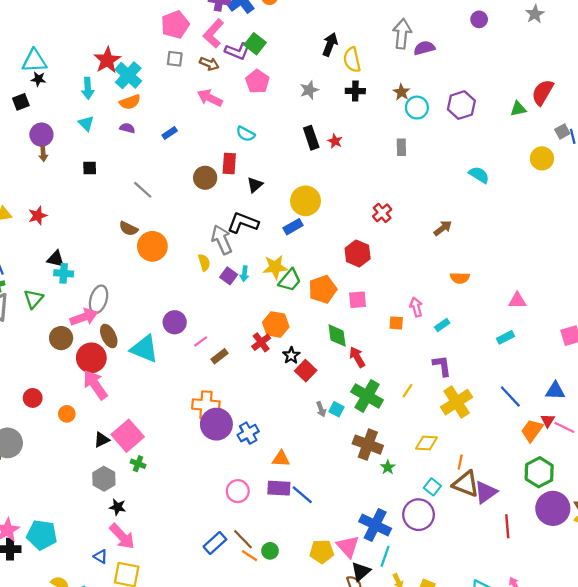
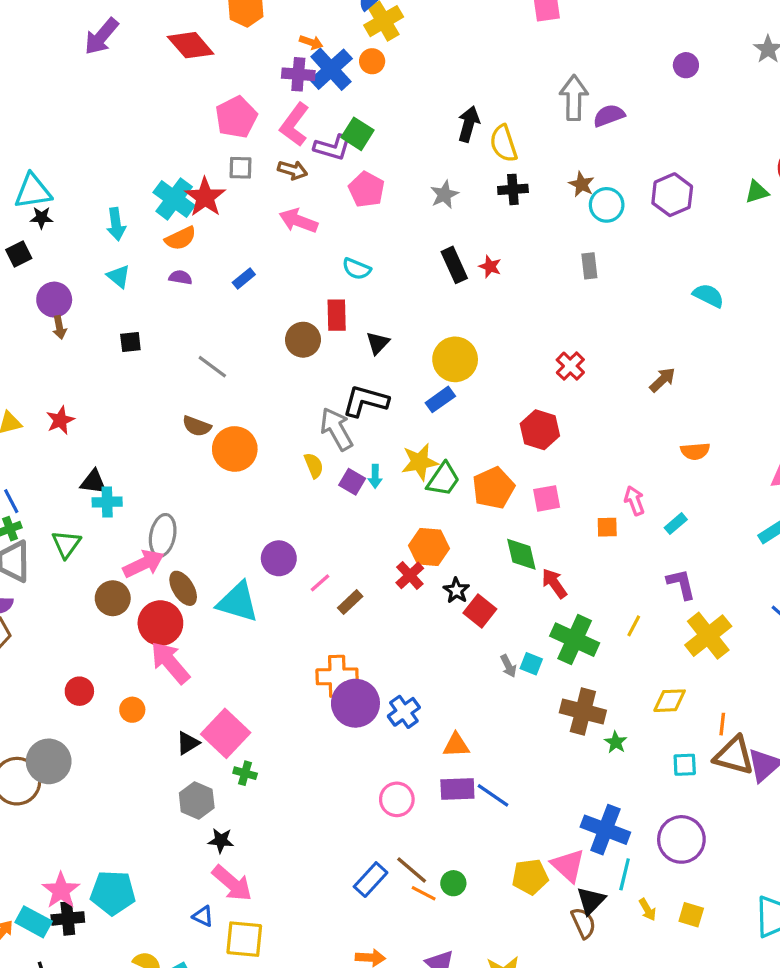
red star: (107, 60) -> (205, 197), moved
cyan square: (432, 487) -> (685, 765), turned -35
purple circle: (419, 515) -> (681, 839), moved

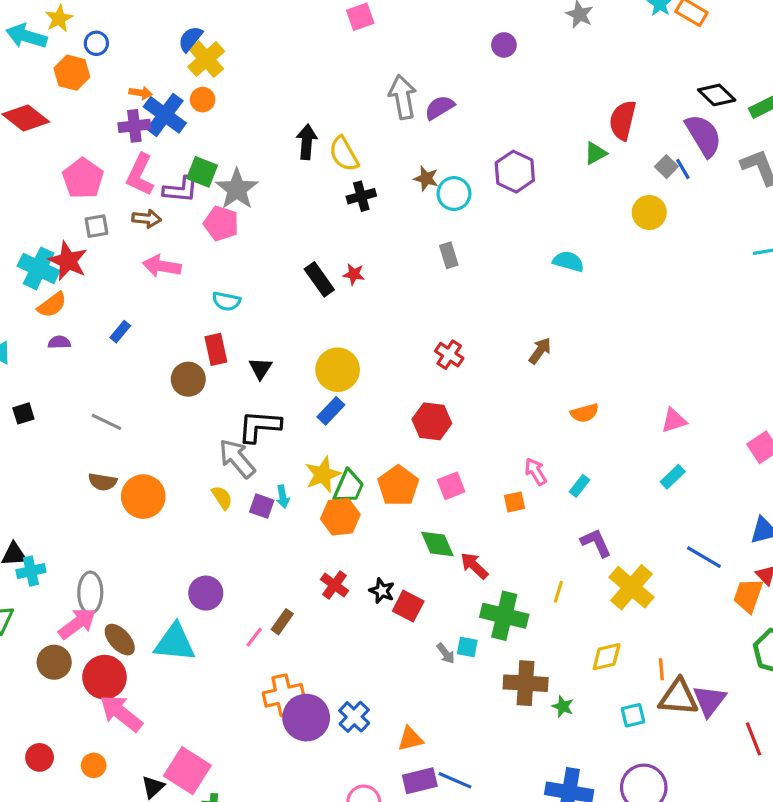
gray star: (444, 195) -> (237, 189), moved, size x1.5
orange hexagon: (429, 547) -> (340, 517), moved
pink line: (320, 583) -> (254, 637), moved

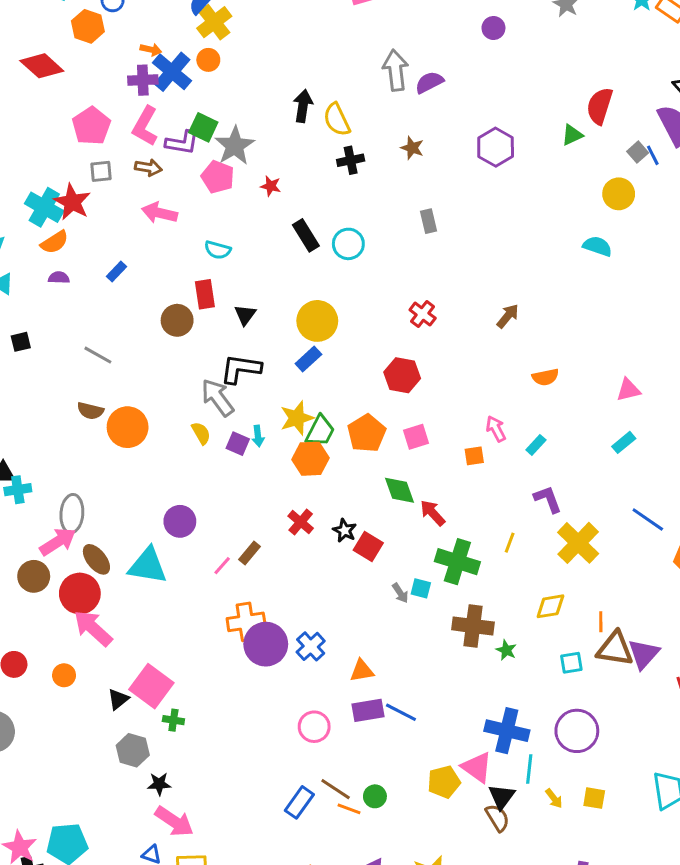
cyan circle: (454, 194) -> (348, 244), moved
cyan semicircle: (568, 261) -> (598, 246), moved
red star: (354, 274) -> (271, 186), moved

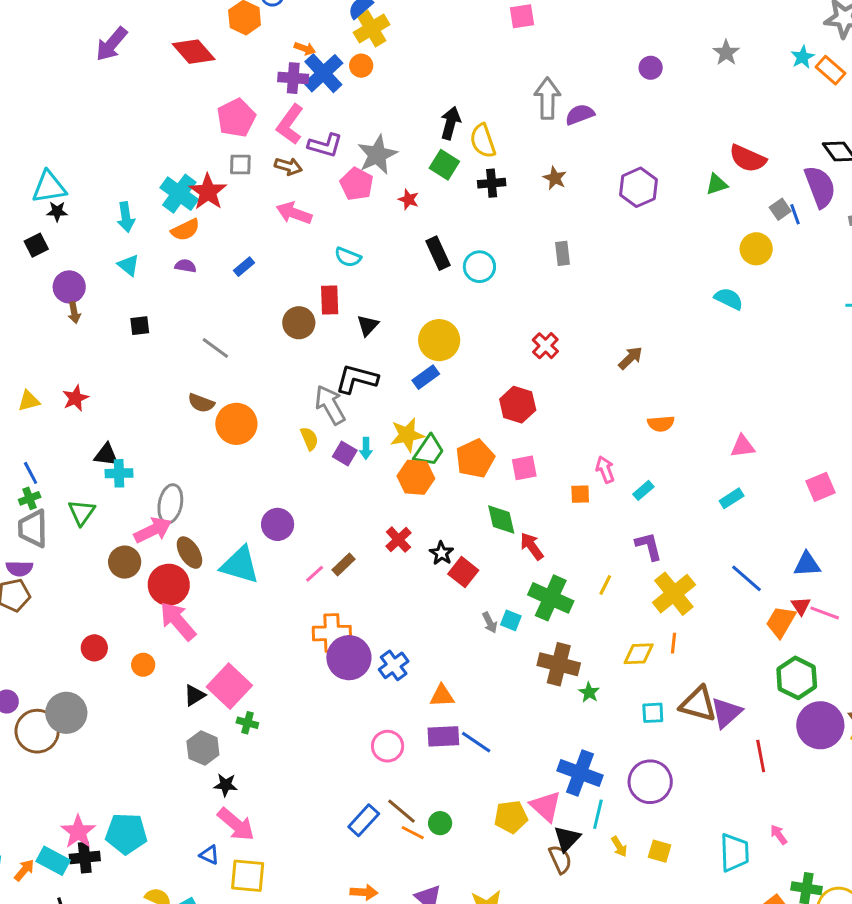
red semicircle: (600, 106) -> (748, 158), turned -90
green square: (203, 127) -> (444, 165), moved
orange line: (601, 622) -> (673, 643), moved

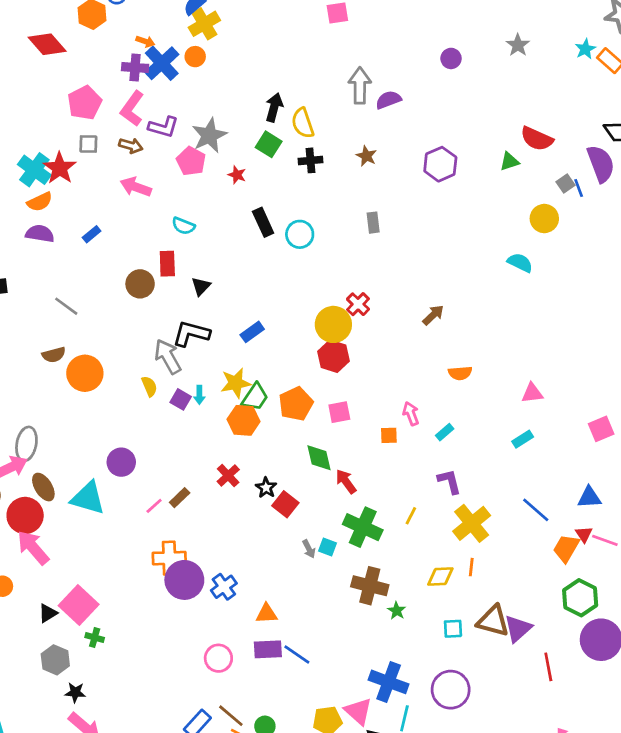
purple semicircle: (185, 266) -> (40, 234), size x1.5
yellow circle: (439, 340) -> (333, 324), moved
brown semicircle: (201, 403) -> (54, 355), turned -35

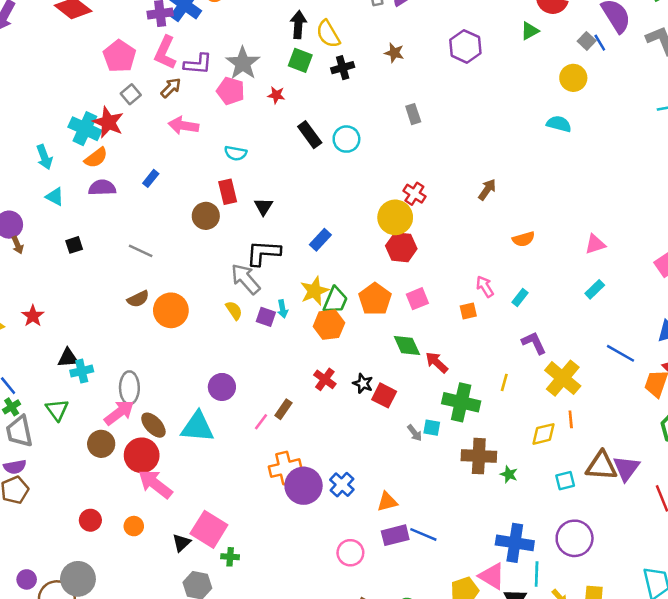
gray square: (88, 144) -> (131, 94), turned -30
brown arrow: (131, 146) -> (171, 88), turned -50

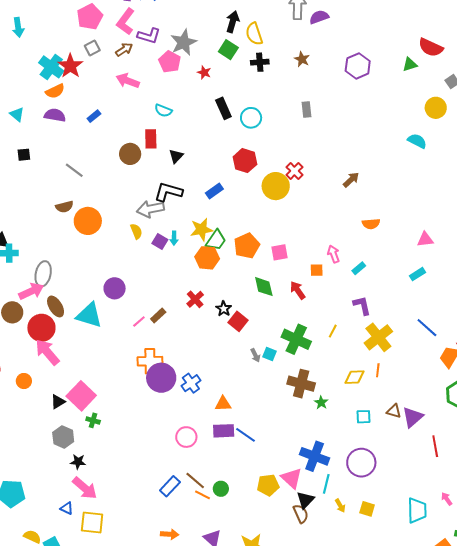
cyan arrow: (44, 157) -> (18, 27), moved
red hexagon: (401, 247) -> (245, 161), moved
gray arrow: (246, 279) -> (150, 209), turned -72
red arrow: (437, 362) -> (298, 290), moved
brown triangle: (601, 466) -> (394, 411), size x0.6

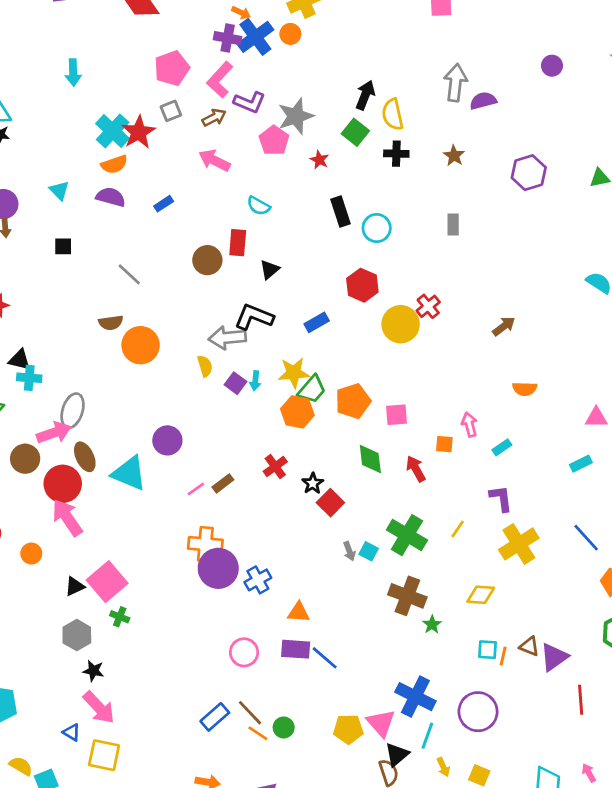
orange line: (378, 370) -> (503, 656), moved

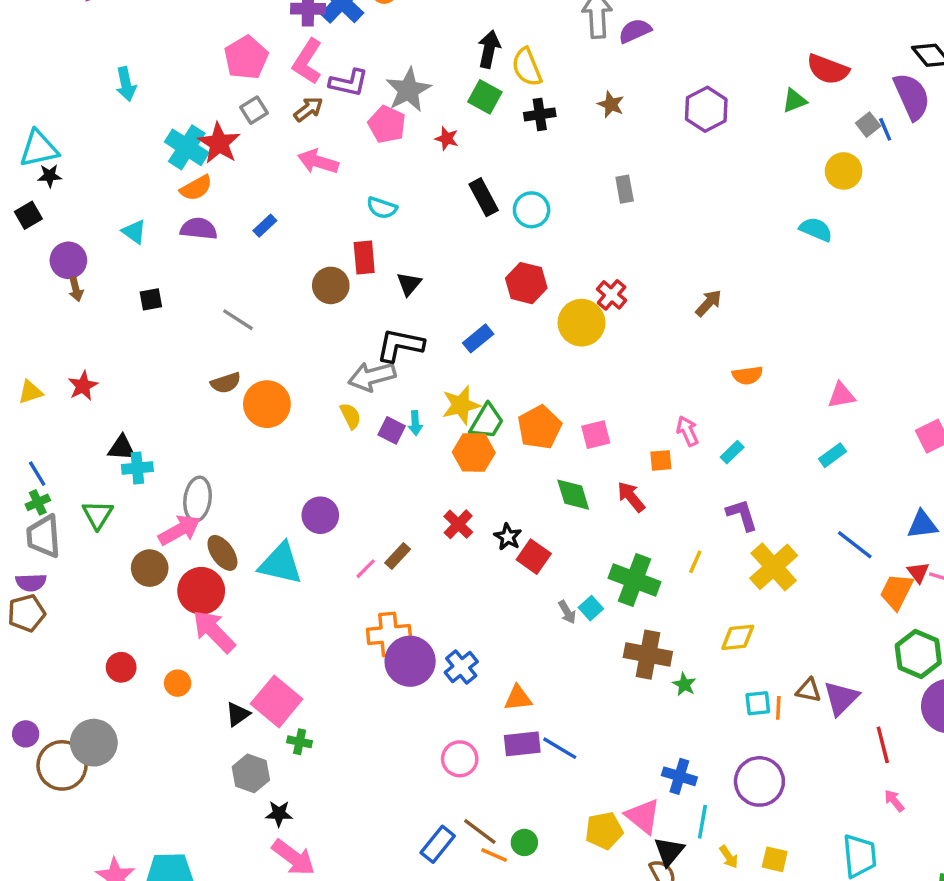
cyan square: (369, 551) -> (591, 608), turned 30
blue cross: (415, 697) -> (679, 776), size x0.7
pink arrow: (589, 773) -> (894, 801), moved

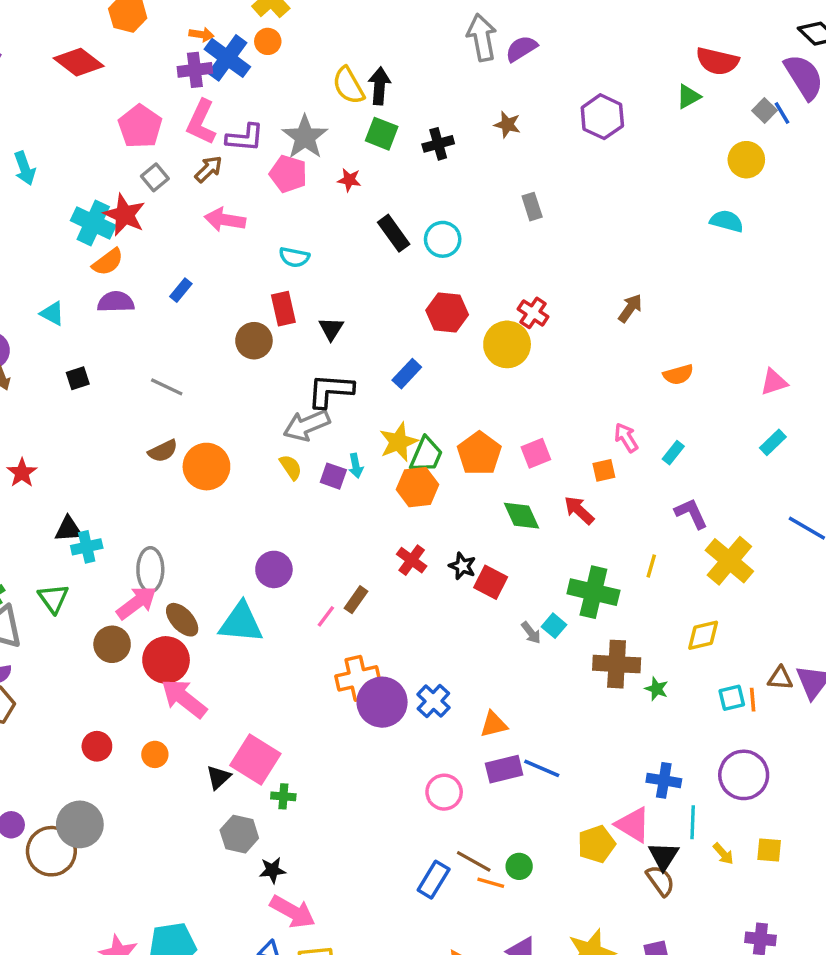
yellow semicircle: (527, 67) -> (348, 86), moved

